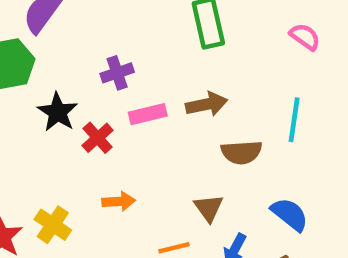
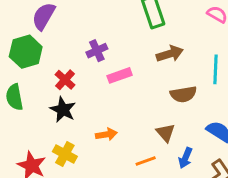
brown arrow: (207, 104) -> (170, 54), moved
black star: (58, 112) -> (63, 110), moved
red cross: (98, 138) -> (65, 80), moved

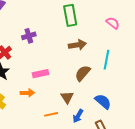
pink rectangle: (120, 75) -> (41, 74), moved
brown semicircle: (183, 94) -> (83, 73), turned 132

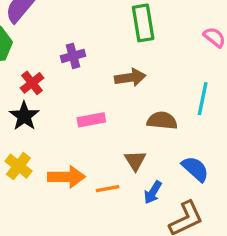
brown arrow: (77, 45) -> (130, 78), moved
brown semicircle: (83, 73) -> (162, 121), turned 54
orange arrow: (27, 93) -> (66, 177), moved, size x1.5

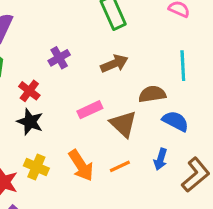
brown triangle: (135, 161) -> (123, 124), moved, size x1.4
blue semicircle: (195, 169) -> (175, 121), moved
orange arrow: (66, 177) -> (81, 165), turned 72

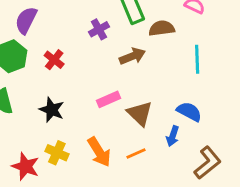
purple cross: (59, 58) -> (99, 29), moved
red cross: (29, 91) -> (54, 60), moved
brown semicircle: (152, 94) -> (162, 28), moved
blue arrow: (160, 159) -> (173, 136), moved

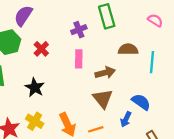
brown semicircle: (162, 28) -> (128, 49), moved
brown arrow: (132, 56) -> (105, 73), moved
pink rectangle: (108, 99) -> (79, 59), moved, turned -72

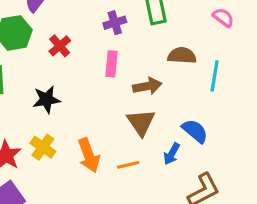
black star: (35, 87) -> (46, 100), turned 30

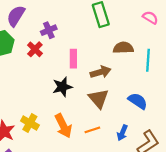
purple cross: (115, 23) -> (49, 30), moved
black star: (46, 100) -> (62, 87), moved
blue arrow: (172, 154) -> (122, 133), moved

